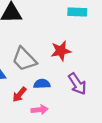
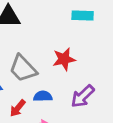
purple arrow: (77, 84) -> (83, 96), turned 80

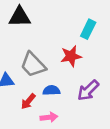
cyan rectangle: (83, 15) -> (88, 29), moved, turned -66

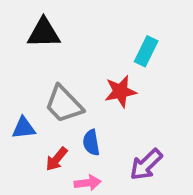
blue semicircle: (51, 90) -> (91, 143), turned -98
purple arrow: (88, 90) -> (146, 165), moved

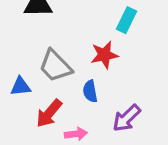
blue semicircle: (91, 143) -> (90, 91), moved
red arrow: (56, 159) -> (49, 113), size x1.4

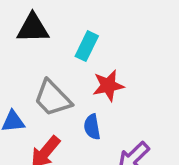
cyan rectangle: (127, 20) -> (87, 46), moved

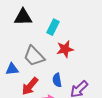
blue semicircle: (92, 127) -> (57, 80), moved

